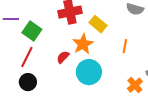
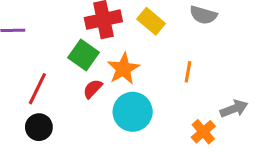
yellow rectangle: (98, 24) -> (151, 21), moved
green square: (32, 31) -> (83, 55), moved

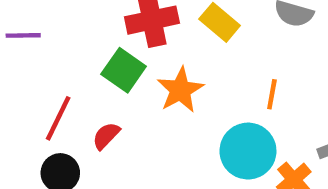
red semicircle: (93, 89) -> (106, 136), moved
cyan circle: (133, 112) -> (248, 151), moved

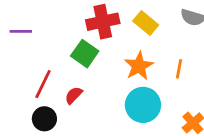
orange star: (180, 90) -> (139, 66), moved
cyan circle: (248, 151) -> (143, 105), moved

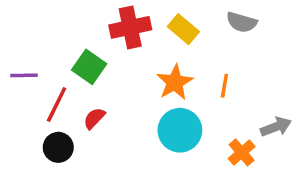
purple line: (21, 31) -> (24, 75), moved
green square: (85, 54) -> (89, 67), moved

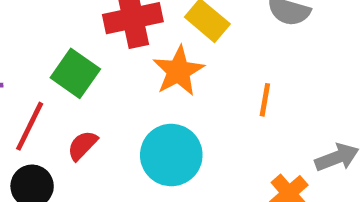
orange star: (175, 82) -> (178, 71), moved
cyan circle: (180, 130) -> (171, 155), moved

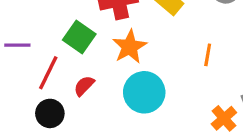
orange star: (178, 71) -> (130, 47), moved

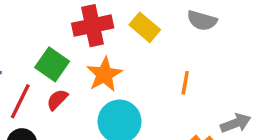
red semicircle: (84, 86) -> (57, 100), moved

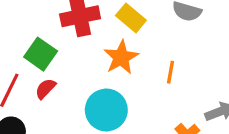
orange star: (104, 74) -> (121, 57), moved

